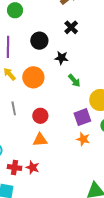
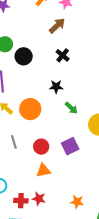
black circle: (39, 41) -> (24, 56), moved
purple square: (82, 117) -> (70, 146), moved
orange star: (83, 139) -> (77, 202), moved

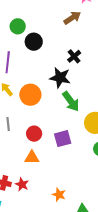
black cross: (63, 55) -> (74, 56), moved
black star: (56, 87) -> (60, 78), size x1.5
green arrow: (71, 108) -> (71, 101), size x1.5

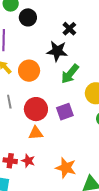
green arrow: (71, 101) -> (70, 74), turned 80
red circle: (34, 134) -> (36, 109), size x1.5
orange star: (59, 195) -> (66, 168), size x1.5

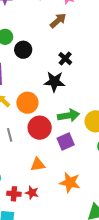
green arrow: (70, 74) -> (69, 115), moved, turned -135
red circle: (36, 109) -> (40, 128), moved
orange star: (66, 168) -> (70, 182), moved

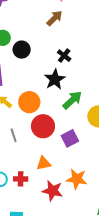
black star: (54, 82) -> (55, 79), turned -30
green arrow: (69, 115) -> (72, 100), moved, turned -30
red star: (32, 193) -> (53, 191), moved, size x1.5
red cross: (14, 194) -> (21, 179), moved

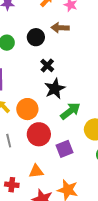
brown arrow: (54, 18) -> (60, 28), turned -138
black circle: (22, 50) -> (36, 37), moved
black cross: (64, 56) -> (47, 65), moved

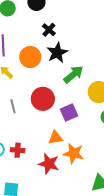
orange circle: (27, 109) -> (30, 57), moved
orange triangle: (36, 171) -> (55, 138), moved

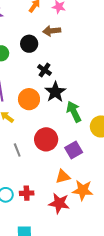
green arrow: (74, 74) -> (74, 112), turned -70

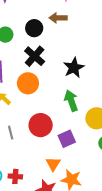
black cross: (45, 70) -> (35, 56), moved, size x1.5
black star: (55, 92) -> (74, 68), moved
orange triangle: (63, 177) -> (53, 164), turned -49

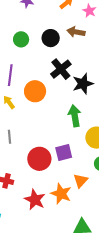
black cross: (35, 56) -> (61, 69), moved
red circle: (41, 125) -> (39, 159), moved
orange triangle: (53, 164) -> (80, 181), moved

